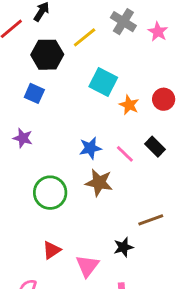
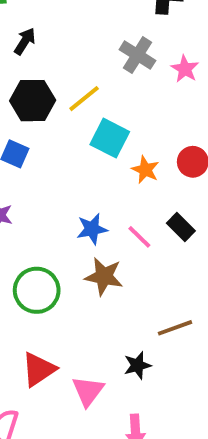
yellow line: (85, 37) -> (84, 99), moved
red triangle: (52, 250) -> (39, 369), size x1.4

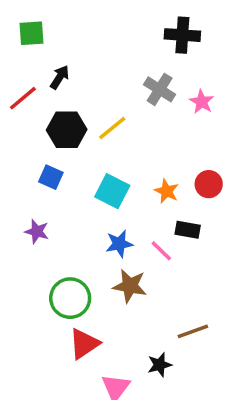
cyan square: (110, 138) -> (112, 191), moved
black rectangle: (181, 227) -> (188, 230), moved, turned -35
red triangle: (39, 369) -> (84, 344), moved

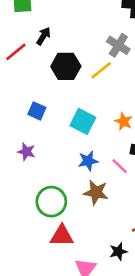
yellow line: (112, 128) -> (101, 70), moved
black hexagon: (67, 130) -> (66, 66), moved
red triangle: (84, 344) -> (62, 236), turned 35

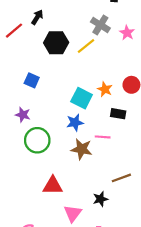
cyan square: (83, 121) -> (82, 98), moved
pink line: (120, 166) -> (103, 137), moved, turned -40
green circle: (51, 202) -> (37, 140), moved

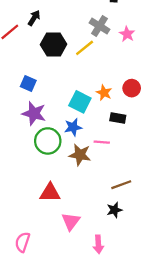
purple star: (23, 115) -> (34, 113), moved, size x1.5
green circle: (37, 140) -> (48, 141), moved
black star: (100, 199) -> (114, 210), moved

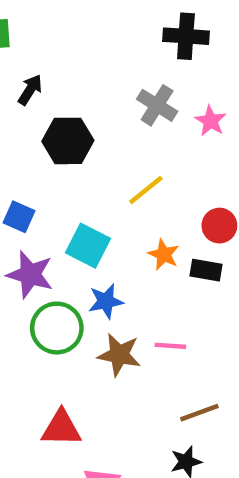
yellow line: (85, 48) -> (146, 190), moved
orange star: (104, 93) -> (164, 255), moved
cyan square: (80, 102) -> (88, 246), moved
black rectangle: (118, 118) -> (206, 270), moved
pink line: (102, 142) -> (170, 346), moved

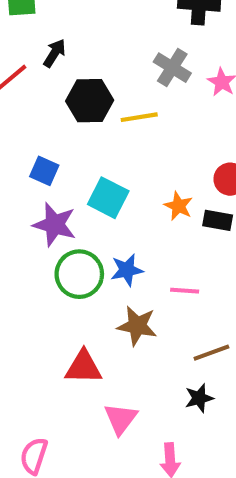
yellow line: (146, 190) -> (139, 117), moved, turned 30
blue star: (106, 301) -> (127, 270), moved
brown star: (119, 355) -> (137, 326), moved

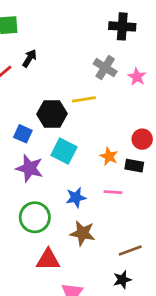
black hexagon: (90, 101) -> (52, 114), moved
green circle: (79, 274) -> (35, 217), moved
pink line: (185, 291) -> (113, 192), moved

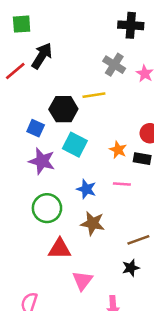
black arrow: (29, 58) -> (42, 56), size x1.5
blue star: (76, 197) -> (86, 189), turned 30

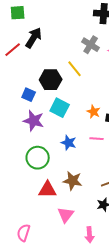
yellow line: (94, 95) -> (75, 69), turned 60
brown star: (93, 223) -> (73, 181), moved

